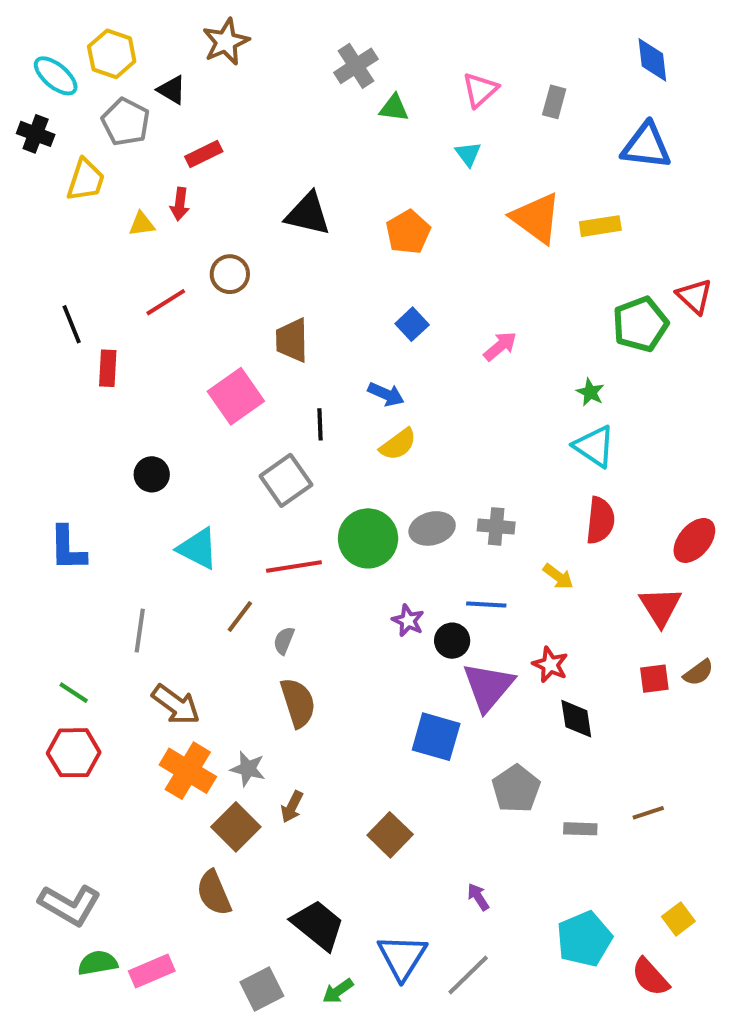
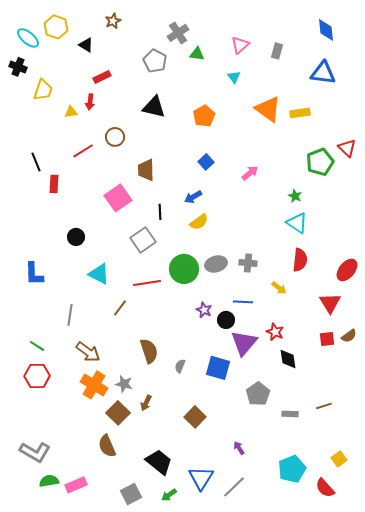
brown star: (226, 42) -> (113, 21), size x0.7
gray pentagon: (126, 122) -> (155, 61), moved
blue arrow: (386, 394) -> (193, 197), turned 126
gray semicircle: (284, 641) -> (180, 366), moved

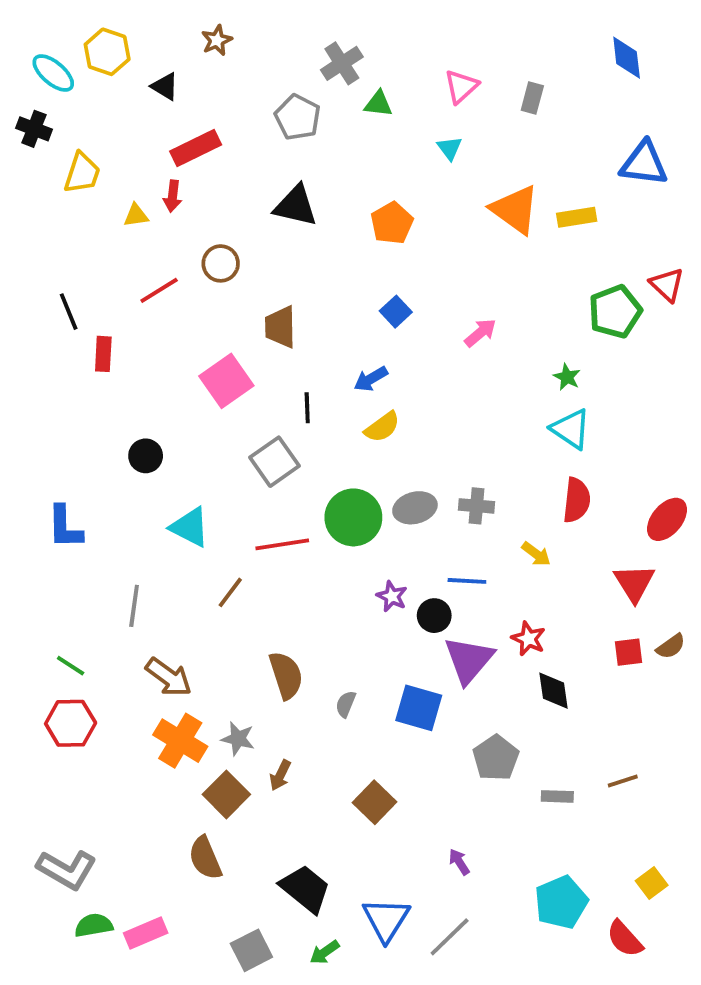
blue triangle: (323, 73) -> (644, 163), moved
red rectangle: (102, 77) -> (196, 148), size x1.4

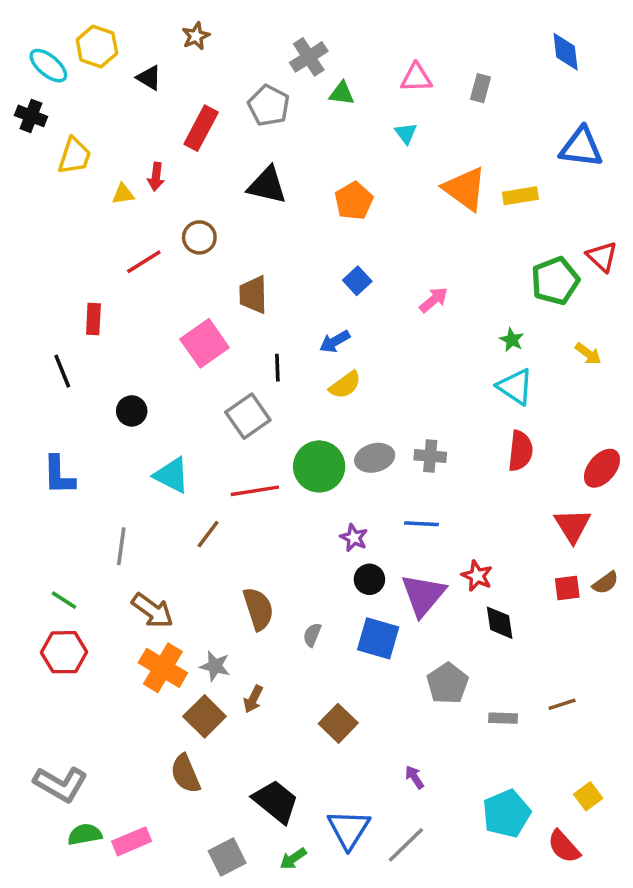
pink triangle: (461, 86) -> (416, 78), turned 40
red rectangle: (196, 148) -> (201, 128), moved, turned -36
black line: (69, 312) -> (62, 371), moved
yellow arrow: (536, 554) -> (588, 354), moved
black circle: (434, 616) -> (369, 579), moved

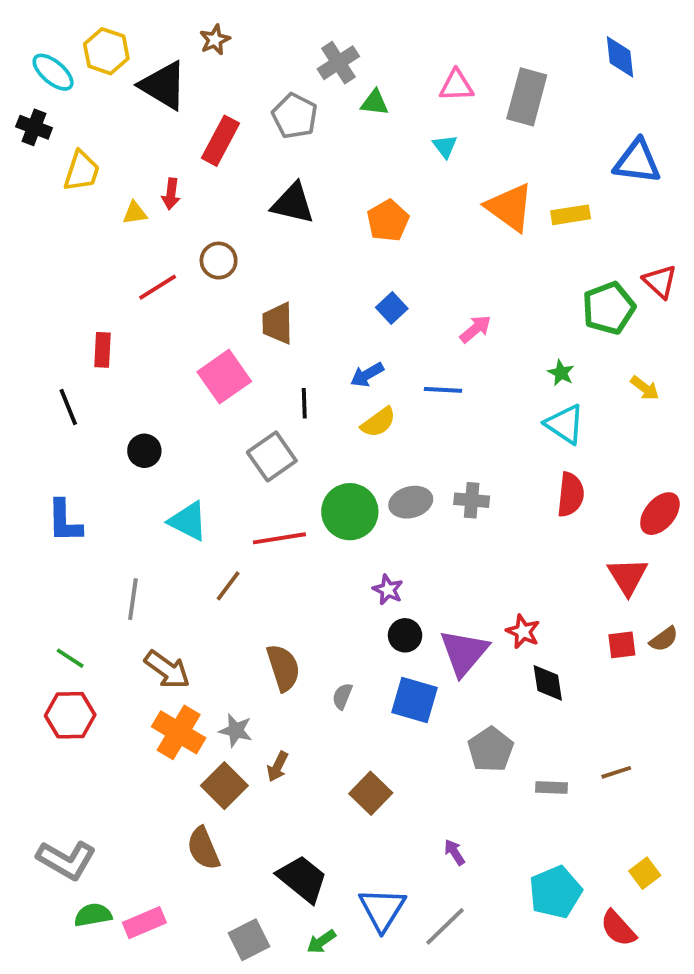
black triangle: (149, 78) -> (163, 85), size x1.8
gray rectangle: (481, 88) -> (527, 97), size x1.8
blue line: (421, 524) -> (443, 390), moved

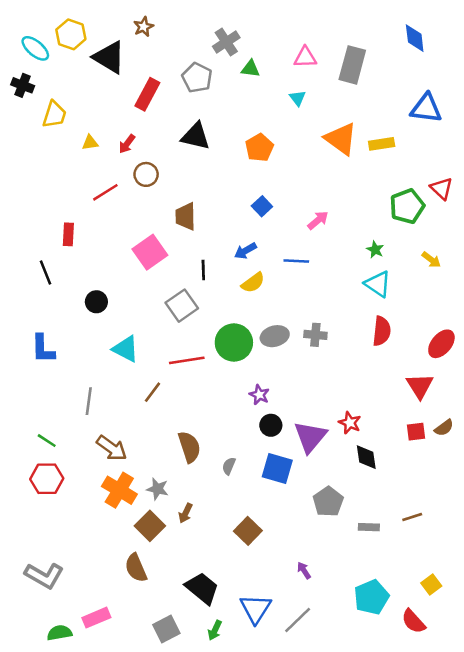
red arrow: (171, 194) -> (127, 144), moved, turned 30
green semicircle: (93, 915) -> (59, 633), moved
green arrow: (321, 942) -> (215, 630), turned -30

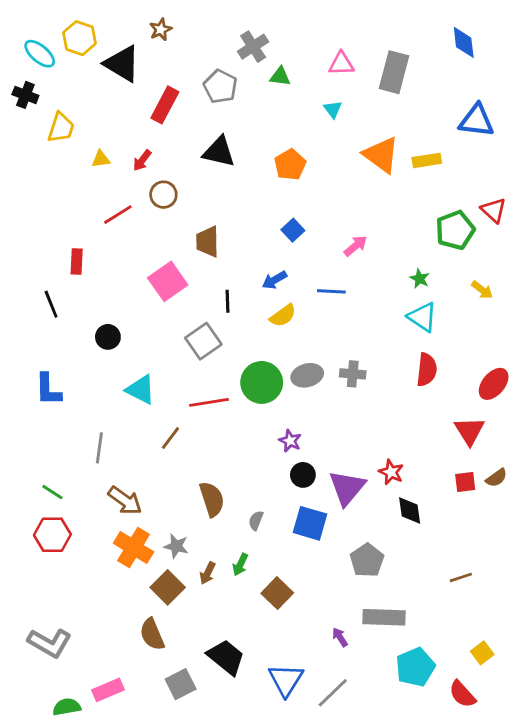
gray rectangle: (369, 527) -> (384, 617), moved, size x1.8
gray square: (166, 629) -> (181, 684), moved
green arrow: (215, 630) -> (240, 565), moved

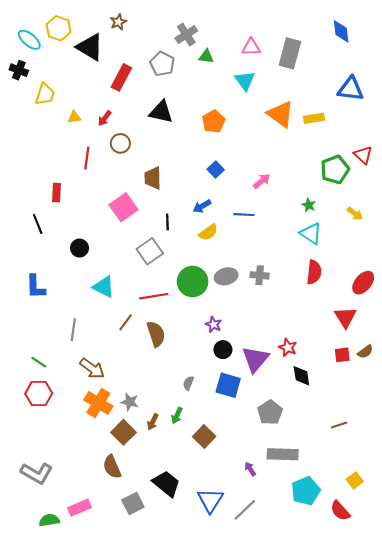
cyan triangle: (333, 109) -> (245, 81), size x1.5
red line: (118, 215) -> (87, 158), turned -50
brown semicircle: (212, 499) -> (156, 334), moved

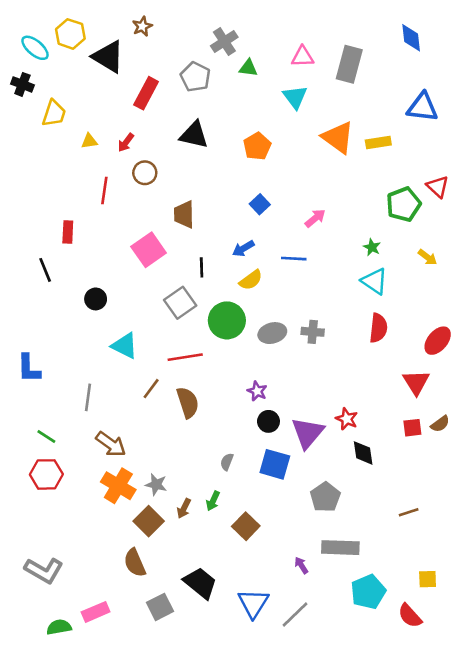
green circle: (193, 282) -> (227, 320), moved
blue L-shape: (36, 287) -> (29, 368), moved
yellow square: (355, 480) -> (428, 579), turned 35

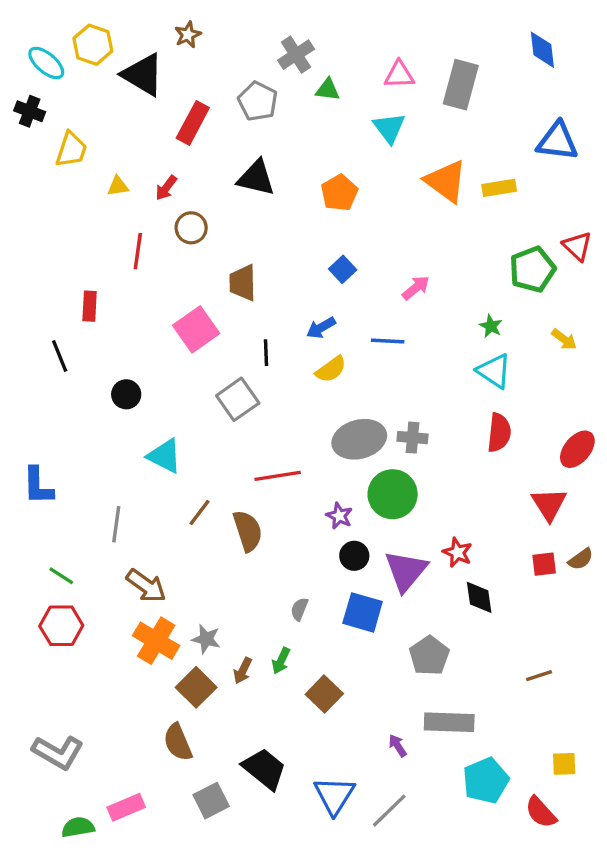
green circle: (227, 320) -> (393, 494), moved
gray ellipse: (272, 333) -> (359, 439), size x1.4
red line: (185, 357) -> (278, 476), moved

